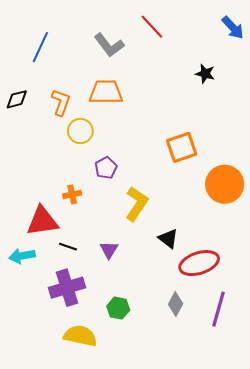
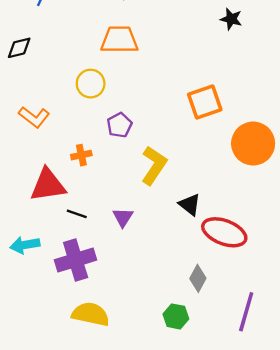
orange L-shape: (61, 102) -> (34, 117), moved, turned 108
cyan arrow: (22, 256) -> (25, 245), moved
red ellipse: (199, 263) -> (224, 232), turned 39
green hexagon: (118, 308) -> (176, 316), moved
purple line: (219, 309) -> (246, 312), moved

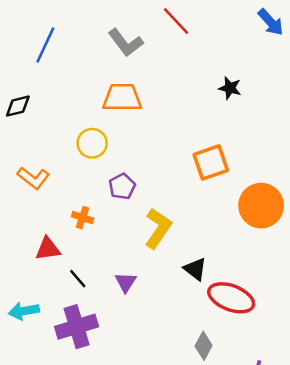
black star: (231, 19) -> (230, 88), moved
orange cross: (81, 155) -> (83, 218), turned 30
red triangle: (48, 185) -> (48, 249), size x0.7
black line: (77, 214) -> (78, 279), turned 30

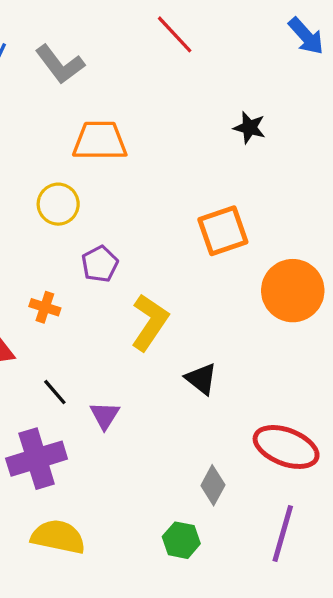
gray L-shape: (126, 43) -> (60, 64), moved
black line: (78, 279) -> (55, 392), moved
purple triangle: (126, 282) -> (105, 415), moved
red ellipse: (231, 298) -> (286, 447), moved

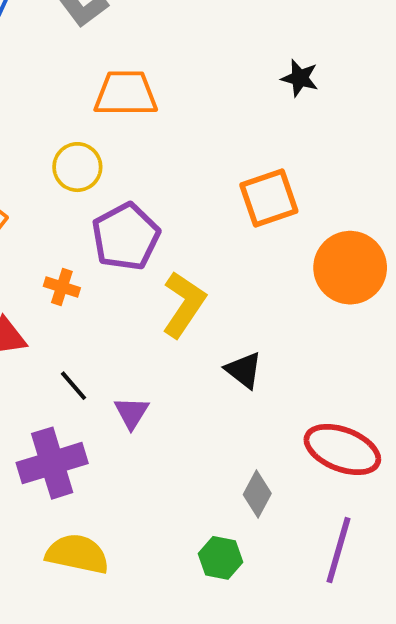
purple pentagon: (100, 264) -> (126, 237), size x1.6

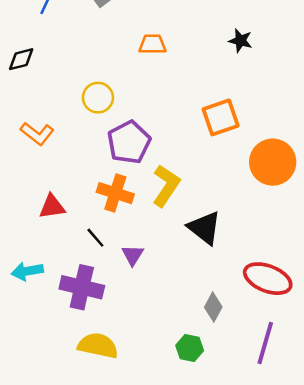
orange trapezoid: (126, 94) -> (152, 44), moved, size x0.7
orange cross: (62, 287) -> (115, 193), moved, size x1.6
black triangle: (244, 370) -> (205, 228), size x1.4
purple cross: (52, 463) -> (82, 287), turned 30

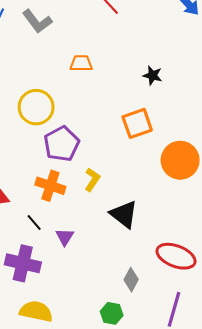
black star: (240, 41) -> (153, 75), moved
yellow circle: (98, 98) -> (36, 107), size x1.4
yellow L-shape: (166, 186) -> (92, 180), size x0.7

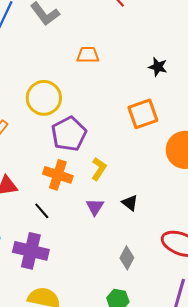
black triangle: (124, 214) -> (130, 203), size x0.6
purple triangle: (65, 237) -> (95, 207), moved
gray diamond: (131, 280) -> (127, 258), moved

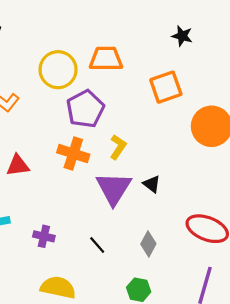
orange trapezoid: (88, 55) -> (106, 59), moved, size x1.4
purple triangle: (95, 207) -> (114, 188), size x1.8
black line: (42, 211) -> (97, 245), moved
purple cross: (31, 251) -> (44, 236), size x0.6

